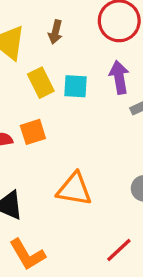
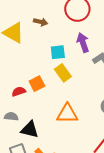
brown arrow: (55, 32) -> (41, 22), turned -80
yellow rectangle: (41, 83) -> (63, 73), moved

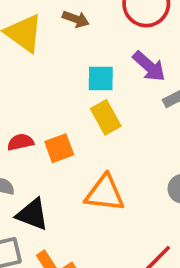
purple arrow: (83, 43) -> (149, 66), turned 144
orange square: (37, 84) -> (59, 148), moved

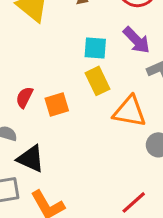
red semicircle: (20, 142) -> (24, 97), turned -55
orange triangle: (105, 193) -> (130, 112), moved

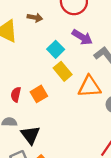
cyan square: (95, 48) -> (56, 49), turned -35
black triangle: (31, 159) -> (30, 135), turned 42

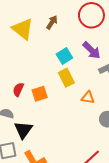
brown arrow: (35, 18) -> (52, 22), turned -80
orange triangle: (89, 87) -> (88, 97), size x0.6

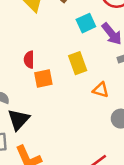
cyan square: (64, 56) -> (86, 23), moved
red semicircle: (18, 89) -> (29, 60), moved, turned -32

